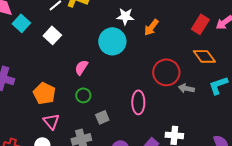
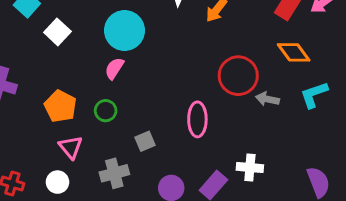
white square: (52, 35) -> (57, 32), moved
cyan circle: (112, 41) -> (125, 30), moved
green circle: (83, 95) -> (106, 111), moved

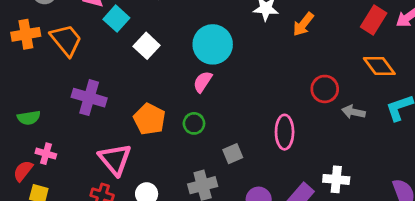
red circle: (238, 76) -> (325, 89), size x0.7
pink triangle: (71, 147) -> (115, 159), moved, size x1.4

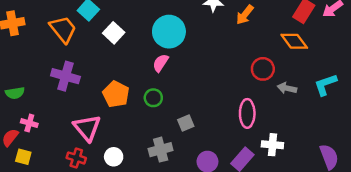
orange trapezoid: (66, 40) -> (63, 29), moved
orange diamond: (379, 66) -> (294, 41), moved
pink ellipse: (285, 132) -> (247, 113), moved

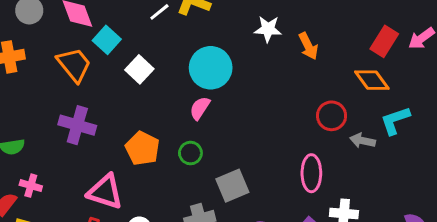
orange arrow: (245, 15) -> (308, 46), turned -65
cyan L-shape: (325, 85) -> (395, 120), moved
gray square: (186, 123) -> (232, 186), size x1.5
pink triangle: (87, 128) -> (105, 192), turned -32

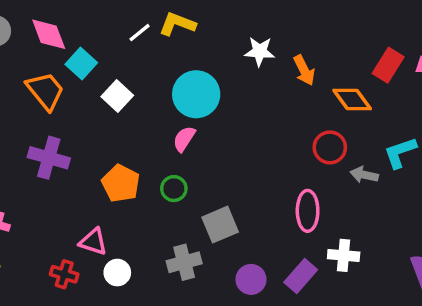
orange diamond: (372, 80) -> (352, 99), moved
pink triangle: (105, 192) -> (93, 242), moved, size x0.7

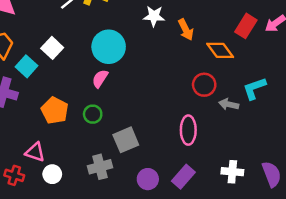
cyan square: (81, 63) -> (27, 66), moved
white cross: (344, 255) -> (232, 172), moved

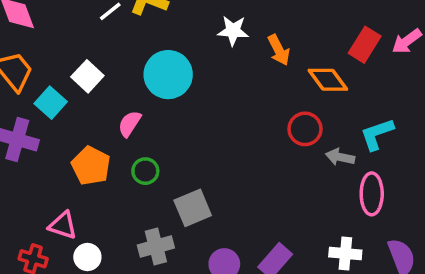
pink semicircle: (100, 79) -> (130, 124), moved
pink ellipse: (188, 130) -> (372, 194), moved

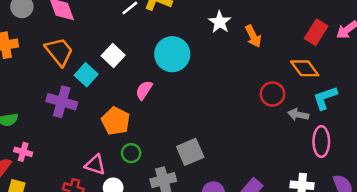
white star: (233, 31) -> (220, 22), turned 30
orange diamond: (328, 80) -> (305, 68), moved
green circle: (145, 171) -> (131, 153), moved

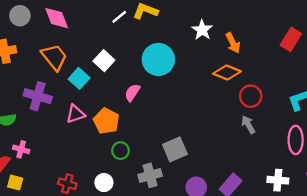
orange diamond: (305, 68) -> (227, 72), moved, turned -32
purple cross: (62, 102) -> (38, 96), moved
gray arrow: (298, 115) -> (248, 125), moved, turned 48
pink triangle: (95, 165) -> (76, 114), moved, turned -36

